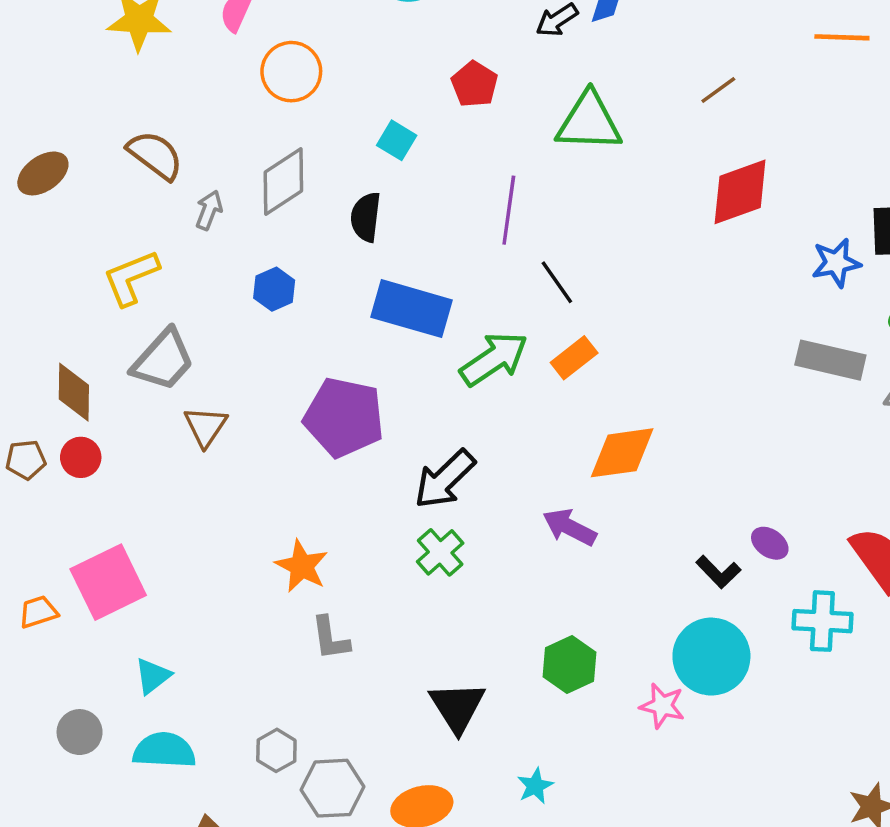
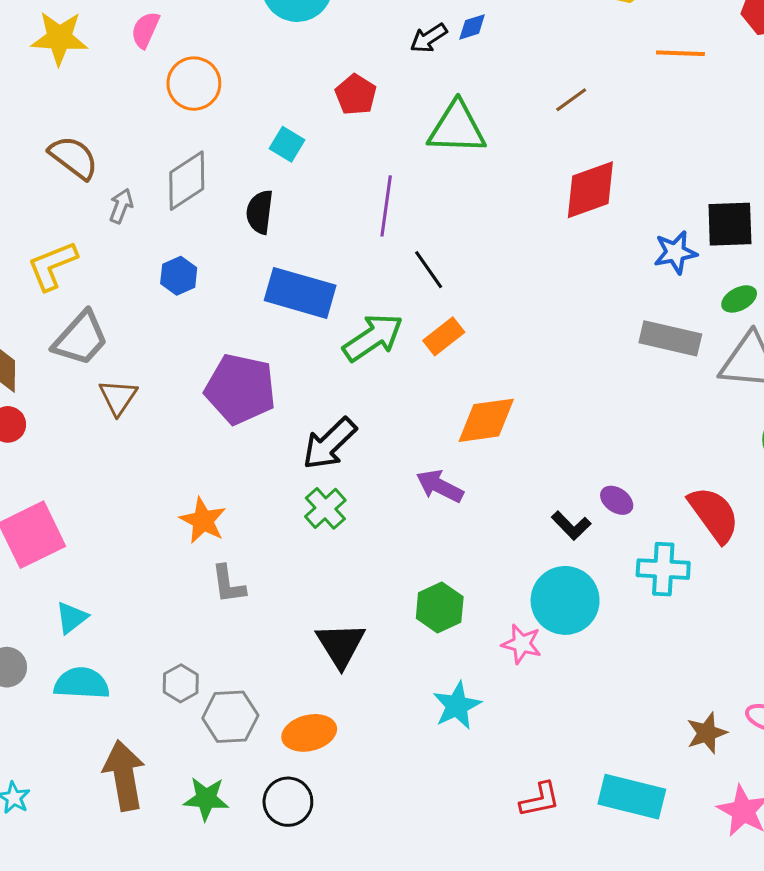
cyan star: (535, 786) -> (457, 706), moved, size x1.5

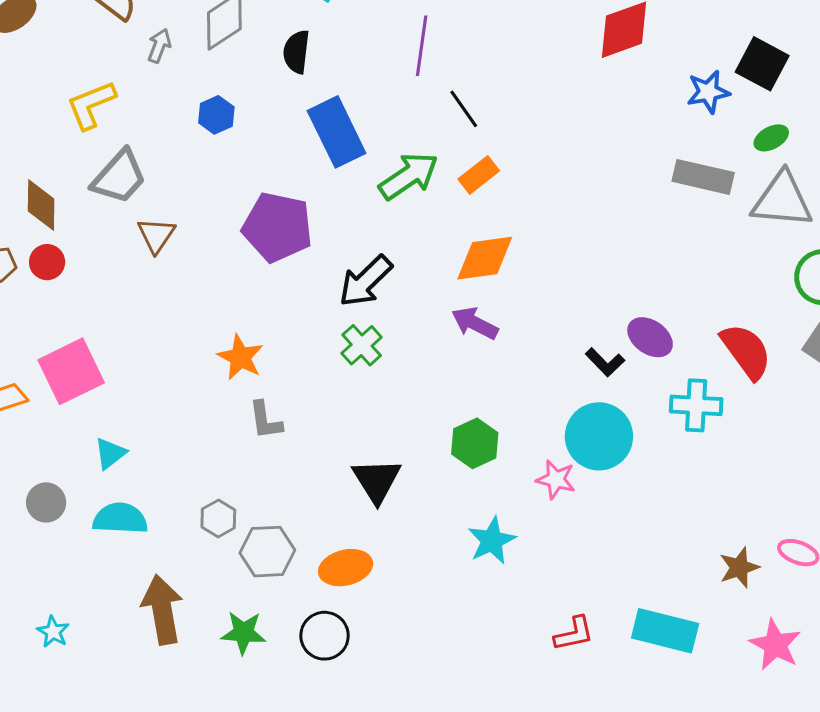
black square: (730, 224) -> (762, 64), turned 30
blue rectangle: (300, 293) -> (337, 132), turned 48
orange diamond: (486, 420) -> (485, 258), moved
purple ellipse: (617, 500) -> (650, 337), size x1.4

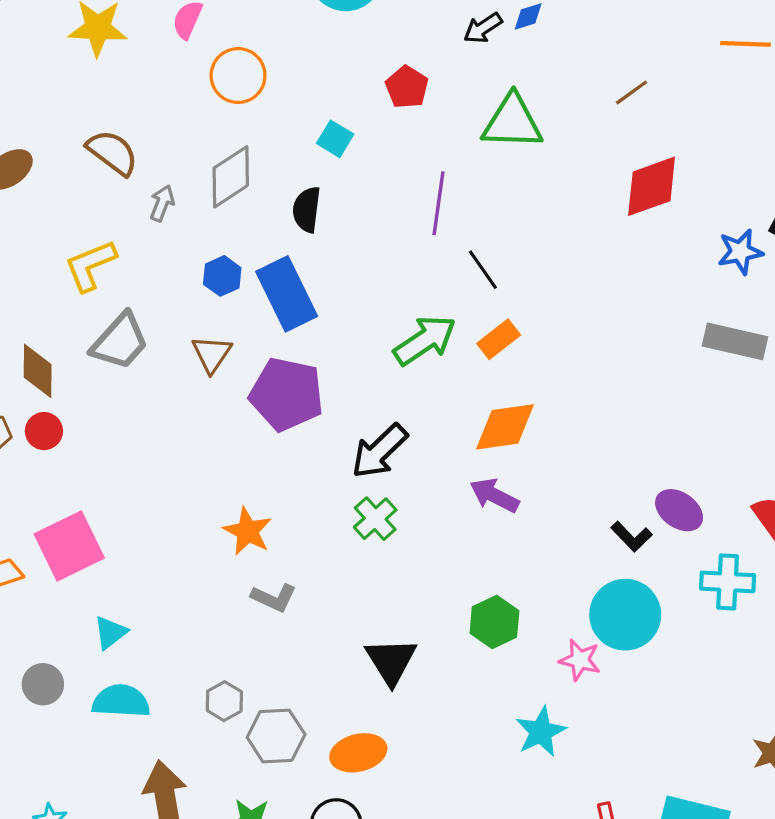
blue rectangle: (337, 132) -> (287, 294), moved
brown triangle: (156, 235) -> (212, 354), moved
gray L-shape: (265, 420) -> (274, 598), turned -57
cyan star: (492, 541) -> (541, 732), moved

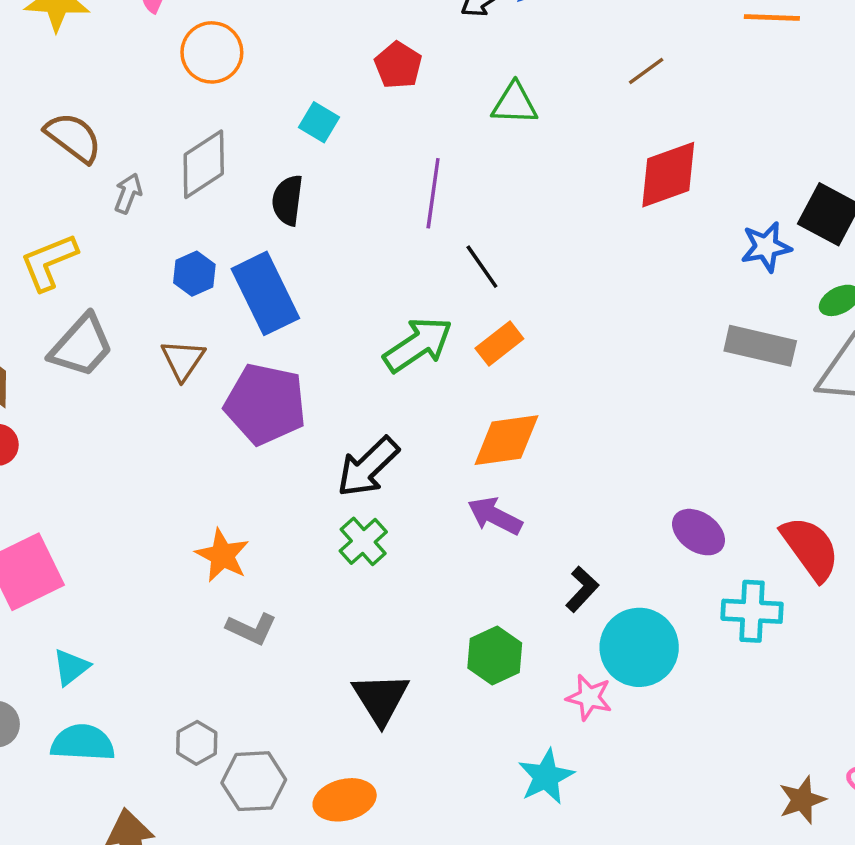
green triangle: (512, 122) -> (515, 104), size x0.7
black L-shape: (632, 537) -> (582, 589), moved, turned -93

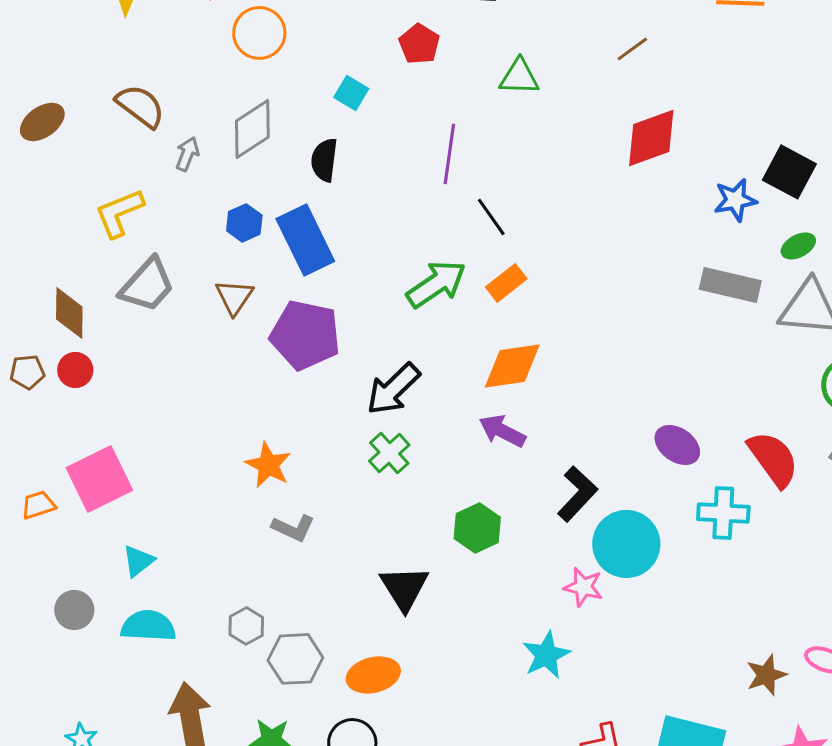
black L-shape: (582, 589) -> (577, 494), size x1.4
green hexagon: (495, 655) -> (477, 528), moved

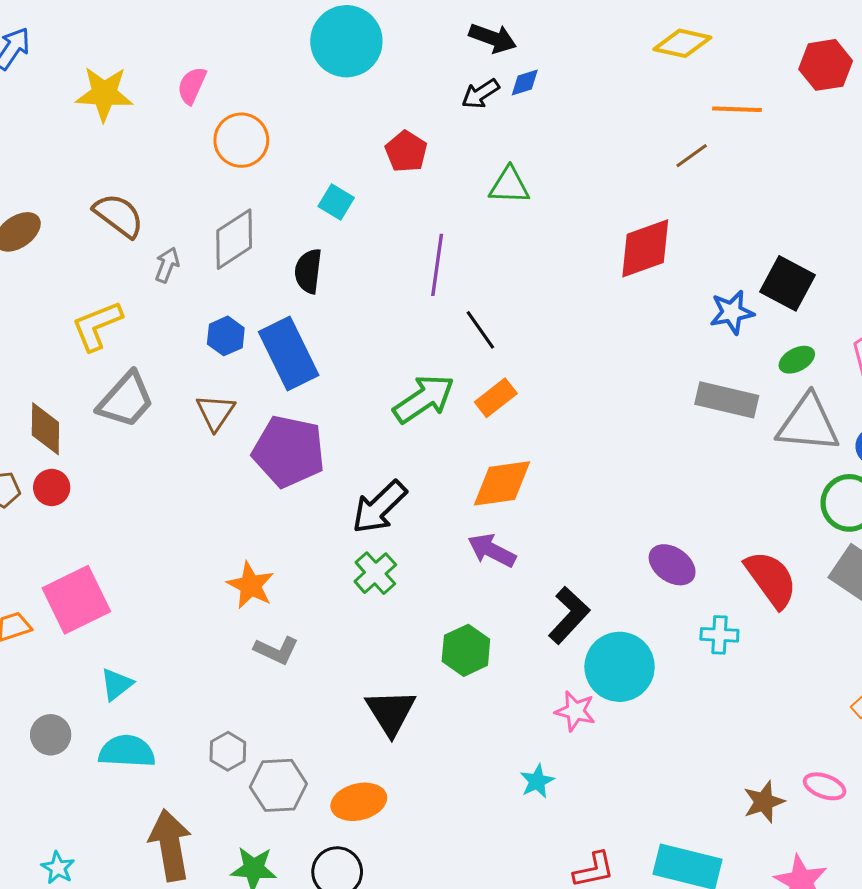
brown line: (632, 49) -> (692, 156), moved
cyan cross: (723, 513) -> (719, 635), size x0.7
cyan star: (546, 655) -> (537, 781), size x0.7

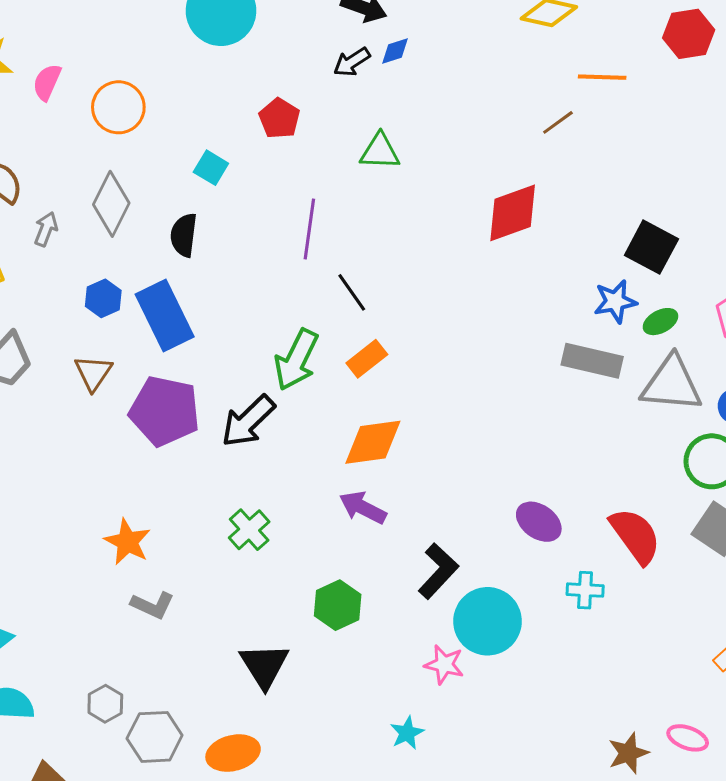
pink semicircle: (192, 86) -> (47, 82), moved
gray diamond: (234, 239) -> (111, 204), turned -30
blue star: (732, 312) -> (615, 301), moved
green arrow: (424, 399) -> (296, 360), turned 150
black arrow: (379, 507) -> (248, 421), moved

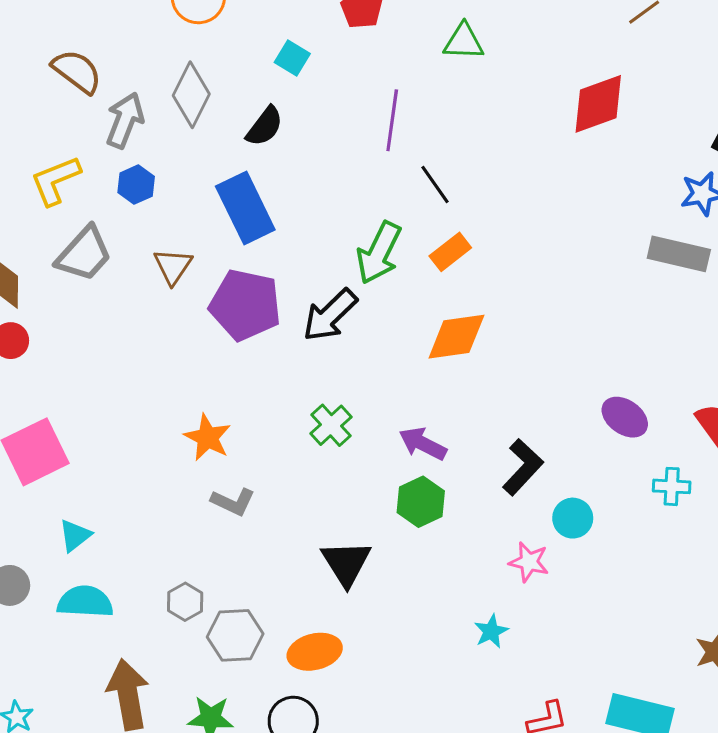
gray arrow: (46, 229) -> (125, 120), size x1.6
black semicircle: (184, 235) -> (265, 126), turned -150
blue hexagon: (103, 298) -> (136, 185), moved
purple arrow: (363, 508) -> (423, 444), moved
cyan circle: (487, 621) -> (573, 518), size x0.6

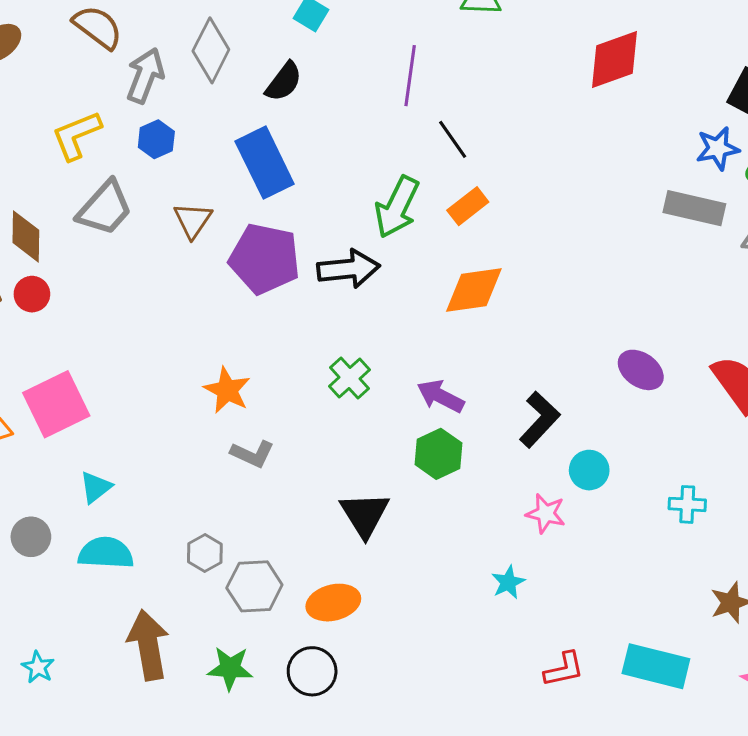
black arrow: (330, 315) -> (348, 269), turned -142
cyan cross: (672, 486) -> (687, 504), moved

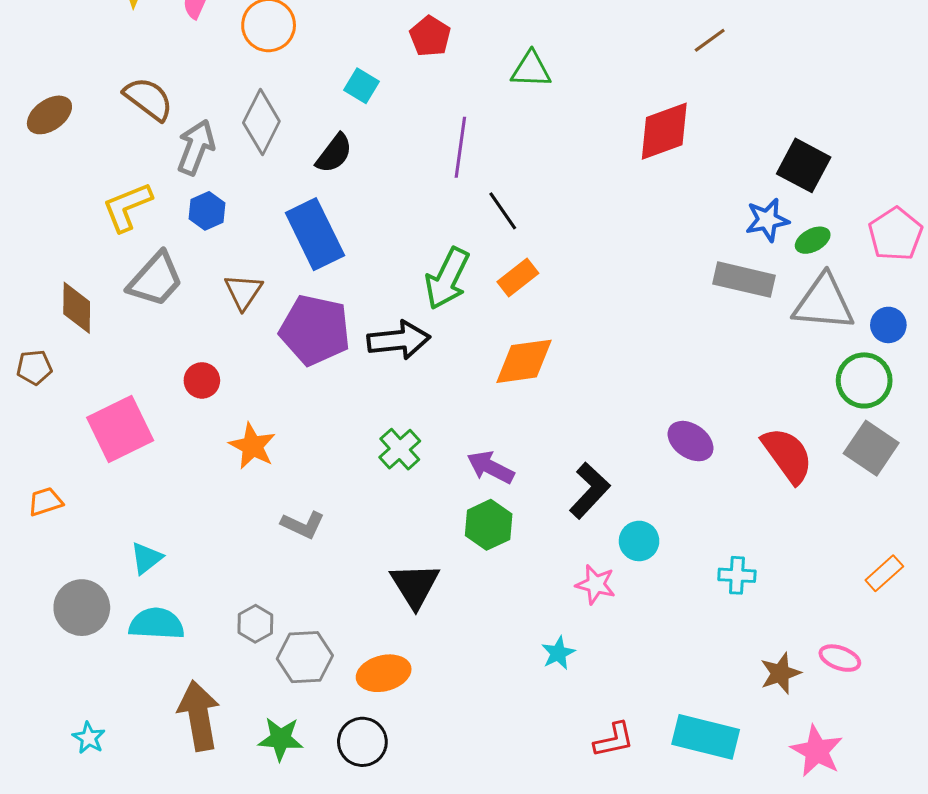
red circle: (32, 294) -> (202, 380), moved
orange star: (227, 390) -> (252, 446), moved
pink square: (56, 404) -> (120, 429), moved
gray circle: (31, 537) -> (82, 608), size x1.4

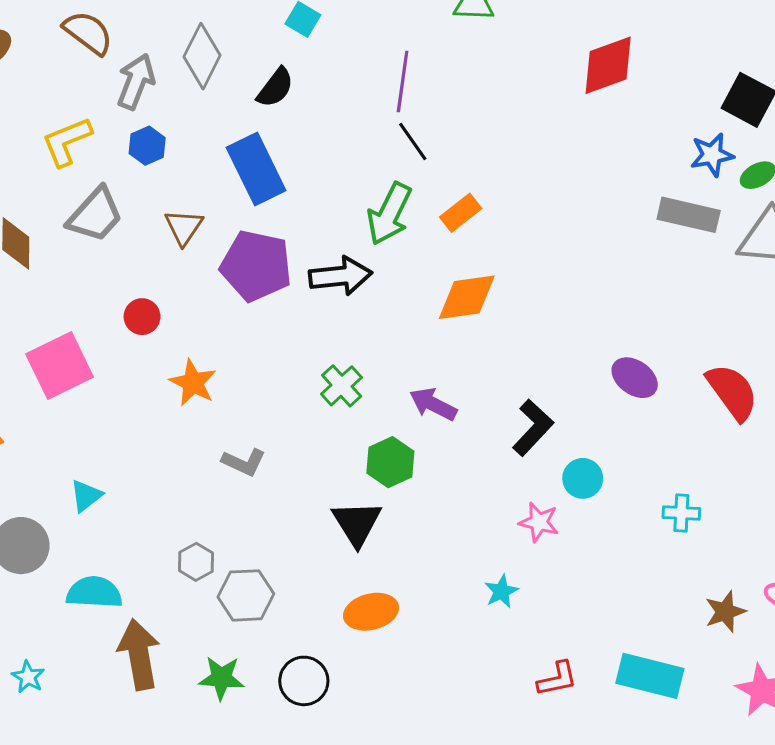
black line: (503, 211) -> (413, 142), moved
green hexagon: (489, 525) -> (390, 462), moved
cyan semicircle: (156, 624) -> (94, 592), moved
orange ellipse: (384, 673) -> (371, 612), moved

